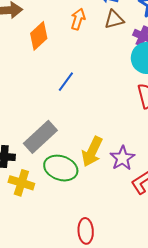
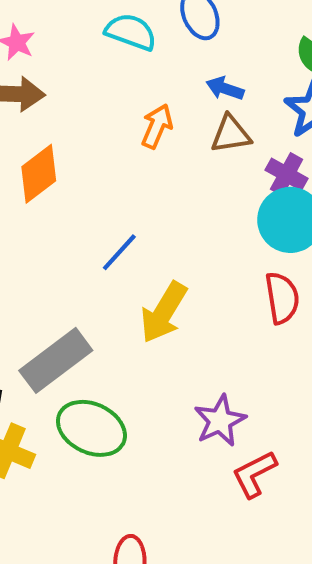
orange diamond: (39, 36) -> (39, 174), moved
yellow arrow: (92, 152) -> (164, 312), moved

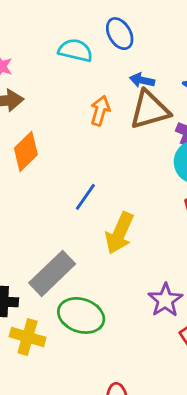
brown triangle: (231, 134) -> (150, 110), size x1.5

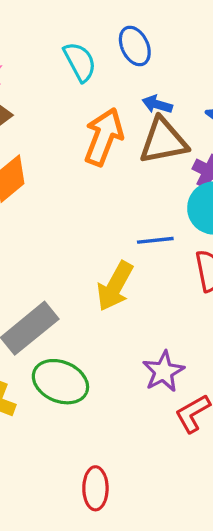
cyan semicircle: (75, 50) -> (80, 62), turned 44
orange arrow: (100, 111) -> (104, 137), size x1.6
blue line: (85, 197) -> (155, 240), moved, turned 44

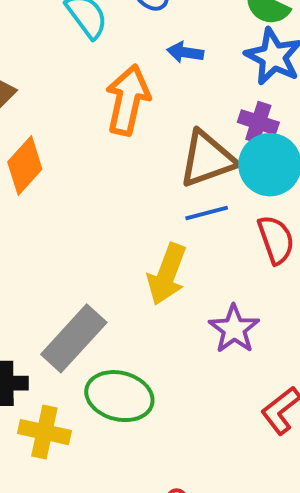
brown triangle: (163, 141) -> (207, 159), moved
purple star: (163, 371) -> (234, 329), moved

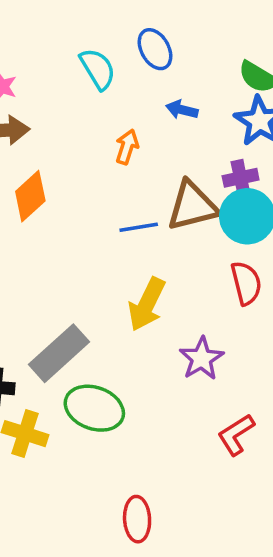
orange arrow: (128, 100) -> (127, 147), size x0.6
purple cross: (258, 122) -> (241, 178), turned -36
blue line: (207, 213) -> (139, 227), moved

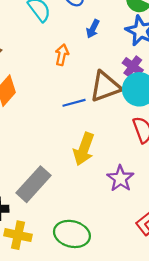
blue arrow: (182, 110) -> (93, 29), turned -72
purple cross: (241, 178) -> (133, 66), turned -36
green ellipse: (94, 408) -> (72, 234), moved

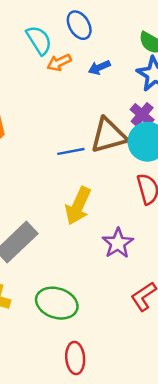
blue arrow: (93, 29) -> (99, 67), turned 36
orange arrow: (62, 55) -> (59, 63), moved, turned -132

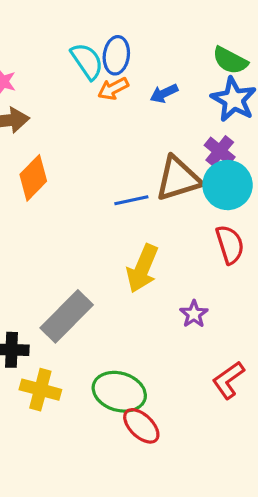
blue ellipse: (79, 25) -> (116, 55), moved, turned 40
purple star: (118, 243) -> (194, 314), size x0.7
red ellipse: (75, 358) -> (141, 426), moved, turned -40

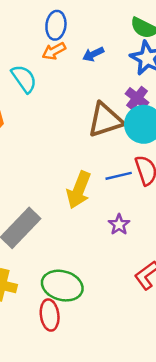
cyan semicircle: (87, 61) -> (24, 79), moved
blue line: (131, 200) -> (119, 176), moved
red ellipse: (141, 426) -> (50, 315), moved, turned 40

